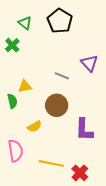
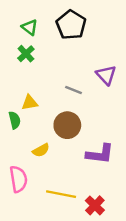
green cross: (12, 45) -> (26, 54), moved
purple L-shape: (84, 130) -> (100, 154), turned -85

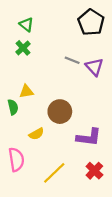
black pentagon: (71, 25) -> (91, 22), moved
gray line: (74, 90) -> (72, 60), moved
yellow line: (61, 194) -> (54, 173), turned -55
red cross: (95, 205) -> (94, 171), moved

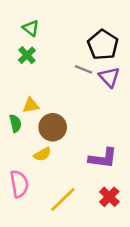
black pentagon: (91, 22) -> (103, 45), moved
brown circle: (60, 112) -> (53, 127), moved

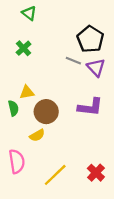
green triangle: (31, 28) -> (29, 13), moved
purple L-shape: (103, 158) -> (90, 107), moved

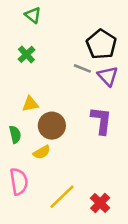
purple L-shape: (90, 107) -> (101, 120), turned -90
green semicircle: (13, 108) -> (15, 134), moved
red cross: (96, 173) -> (100, 203), moved

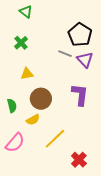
yellow triangle: (30, 104) -> (27, 74), moved
pink semicircle: (19, 181) -> (15, 143), turned 50
yellow line: (62, 197) -> (55, 139), moved

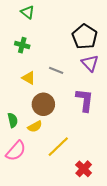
green cross: (21, 43) -> (22, 45), turned -32
gray line: (65, 54) -> (56, 70), moved
yellow triangle: (27, 74) -> (29, 78), turned 40
green semicircle: (12, 106) -> (13, 120), moved

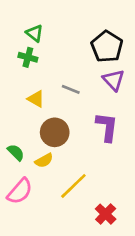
green triangle: (28, 12) -> (35, 33), moved
green semicircle: (13, 120) -> (16, 152), turned -32

